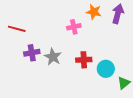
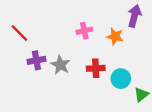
orange star: (94, 12) -> (115, 36), moved
red line: (17, 29) -> (19, 33), turned 30

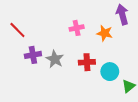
purple arrow: (134, 16) -> (122, 14), turned -30

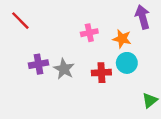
red line: (17, 30) -> (20, 21), moved
cyan circle: (110, 72) -> (127, 63), moved

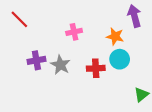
pink cross: (89, 33) -> (74, 32), moved

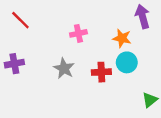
purple cross: (36, 60) -> (14, 64), moved

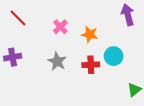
pink cross: (78, 33) -> (60, 27), moved, turned -32
orange star: (122, 38) -> (90, 34), moved

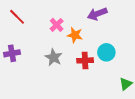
purple arrow: (128, 15) -> (97, 14), moved, turned -96
orange star: (90, 34) -> (75, 35), moved

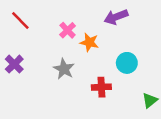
purple cross: (12, 53) -> (14, 64), turned -35
red cross: (85, 60) -> (101, 87), moved

